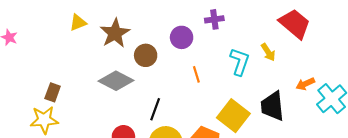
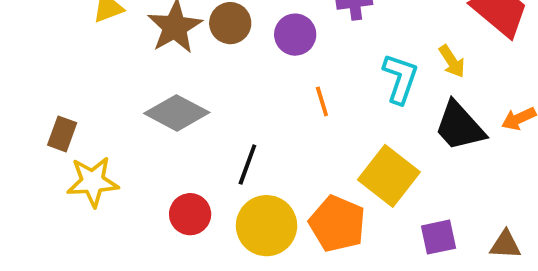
brown circle: (146, 55) -> (230, 23), moved
black trapezoid: (272, 106) -> (459, 126), moved, turned -36
yellow star: (44, 120) -> (93, 182), moved

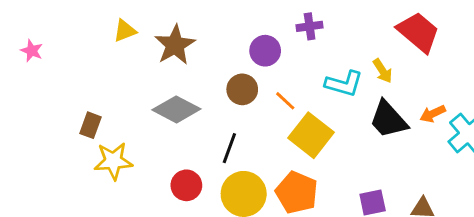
brown circle: (230, 23) -> (242, 89), moved
cyan L-shape: (400, 79) -> (344, 84), turned 87
orange line: (322, 101) -> (285, 101), turned -30
yellow square: (389, 176) -> (311, 135), moved

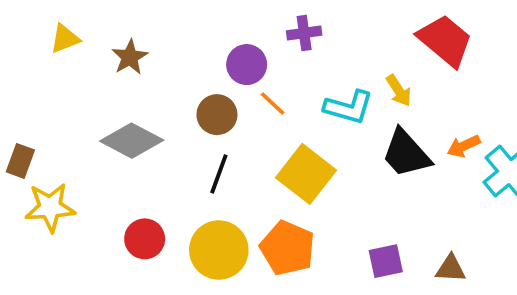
brown star: (175, 45) -> (130, 57), size x0.7
orange line: (285, 101) -> (273, 103), moved
black line: (229, 148) -> (219, 174), moved

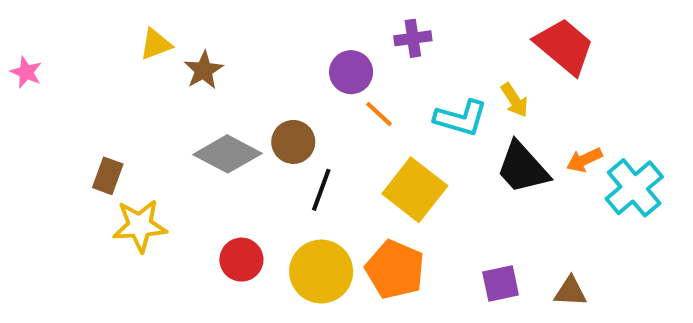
brown star: (130, 57) -> (204, 70), moved
brown circle: (217, 115) -> (293, 142), moved

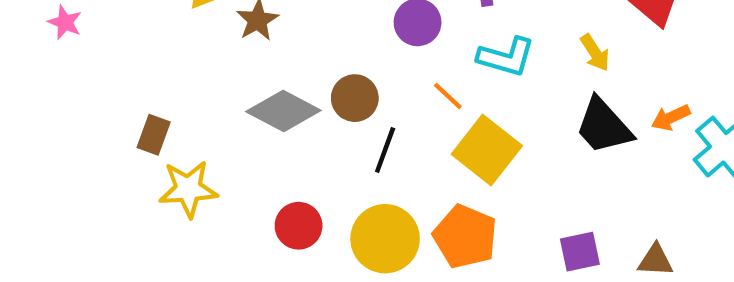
orange line: (379, 114) -> (448, 96), moved
cyan L-shape: (461, 118) -> (506, 57), moved

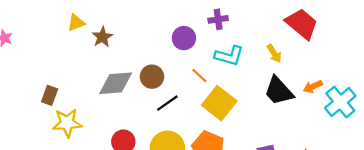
gray diamond: (283, 111) -> (116, 83), turned -32
black line: (385, 150) -> (167, 103), turned 35

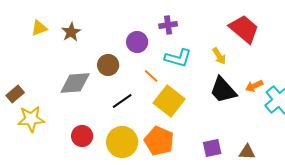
brown star: (102, 37) -> (71, 32), moved
brown circle: (152, 77) -> (108, 65), moved
brown rectangle: (50, 95) -> (15, 94), turned 30

